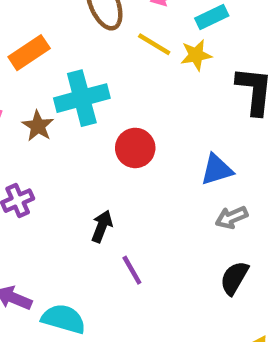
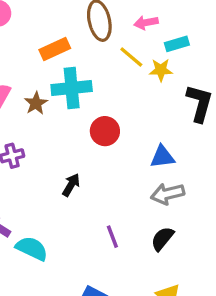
orange rectangle: (29, 53) -> (55, 49), moved
gray arrow: (232, 217) -> (168, 194), size x1.4
purple line: (132, 270) -> (112, 237), moved

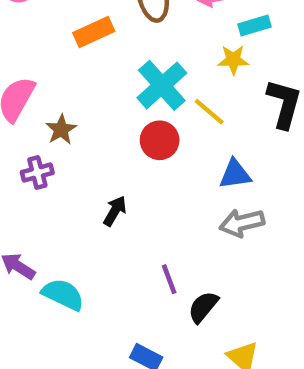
yellow line: (131, 57) -> (209, 112), moved
cyan cross: (72, 88) -> (162, 85), moved, turned -36
brown star: (36, 103) -> (61, 130), moved
black semicircle: (162, 239) -> (203, 307), moved

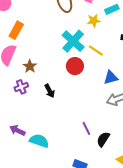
orange rectangle: (94, 32) -> (16, 30), moved, turned -30
yellow star: (233, 60) -> (94, 21), moved
black arrow: (115, 211) -> (50, 91), moved, turned 128

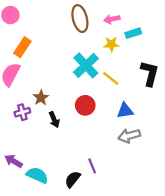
brown star: (30, 66) -> (41, 98), moved
red circle: (75, 66) -> (85, 105), moved
black semicircle: (103, 139) -> (73, 179), moved

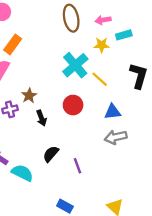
black semicircle: (73, 179) -> (51, 154), moved

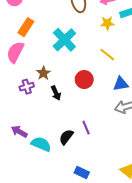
cyan cross: (75, 65) -> (64, 40), moved
black semicircle: (51, 154) -> (66, 137), moved
purple line: (77, 166) -> (86, 128), moved

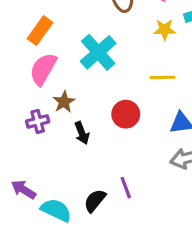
pink semicircle: (15, 52) -> (43, 69), moved
yellow line: (107, 55) -> (162, 77), turned -42

